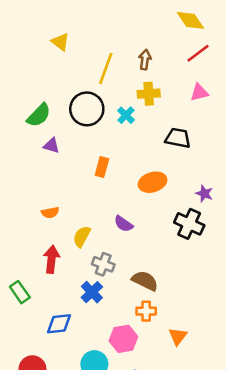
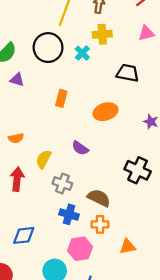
black cross: (189, 224) -> (138, 170), moved
blue cross: (92, 292) -> (69, 214), moved, turned -30
orange triangle: (178, 336) -> (128, 247), turned 42

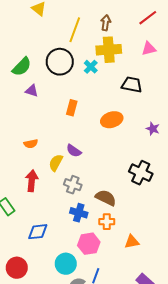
yellow cross: (102, 34) -> (109, 50), size x1.4
purple semicircle: (80, 148) -> (74, 151), moved

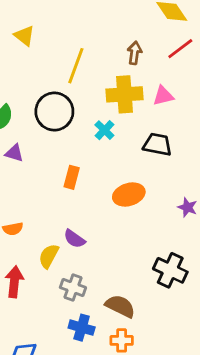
brown arrow: (106, 23) -> (135, 53), moved
pink triangle: (149, 49) -> (163, 96), moved
cyan cross: (91, 67) -> (104, 130), moved

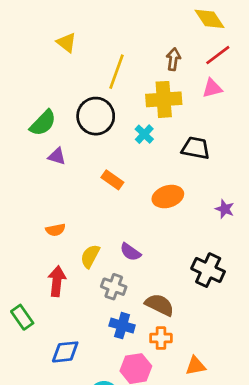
pink triangle: (163, 96) -> (212, 88), moved
orange rectangle: (72, 177) -> (112, 180), turned -70
purple semicircle: (74, 239) -> (130, 252), moved

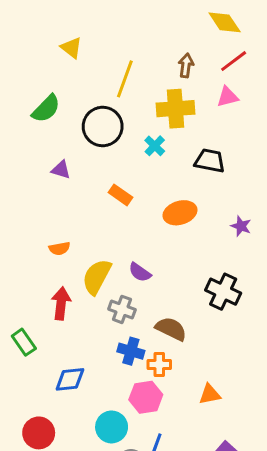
green semicircle: (43, 123) -> (46, 109), moved
yellow semicircle: (90, 256) -> (97, 277), size x1.4
orange cross: (161, 338) -> (159, 364), moved

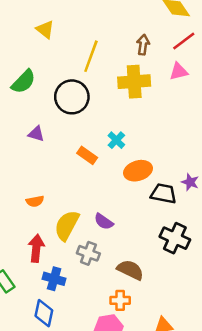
cyan cross: (155, 146) -> (116, 140), moved
black trapezoid: (210, 161) -> (163, 194), moved
blue cross: (131, 351) -> (54, 279), moved
blue diamond: (70, 379) -> (44, 313), turned -72

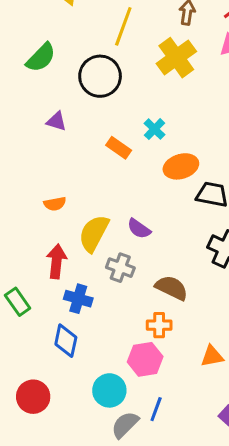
yellow cross: (134, 82) -> (176, 58), turned -32

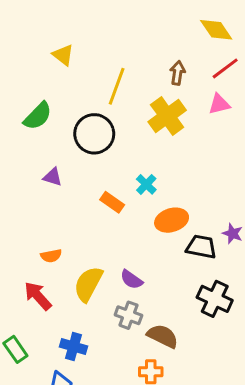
red arrow: (56, 261) -> (38, 296), moved, turned -48
gray cross: (120, 268) -> (128, 315), moved

